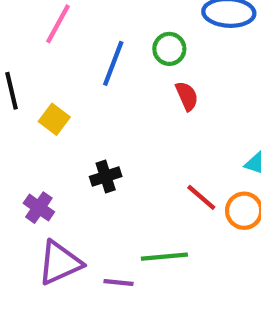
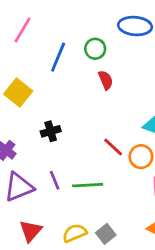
yellow square: (54, 119) -> (18, 93), size x1.4
purple line: (119, 282) -> (55, 180), moved, turned 60

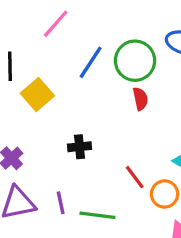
green circle: (95, 49) -> (135, 61), size x1.6
black cross: (51, 131) -> (79, 147), moved

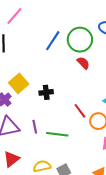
pink line: (56, 24) -> (14, 16), moved
yellow square: (37, 94) -> (19, 83), moved
red semicircle: (140, 99) -> (83, 63), turned -32

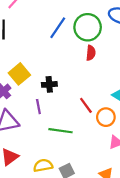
red semicircle: (83, 63) -> (91, 53), turned 48
purple line: (35, 127) -> (38, 107), moved

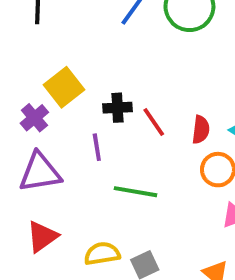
red semicircle: (91, 53) -> (201, 130), moved
red line: (86, 105) -> (154, 122), moved

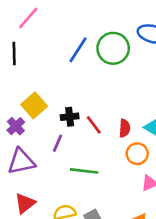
purple line: (97, 147) -> (57, 143), turned 36

